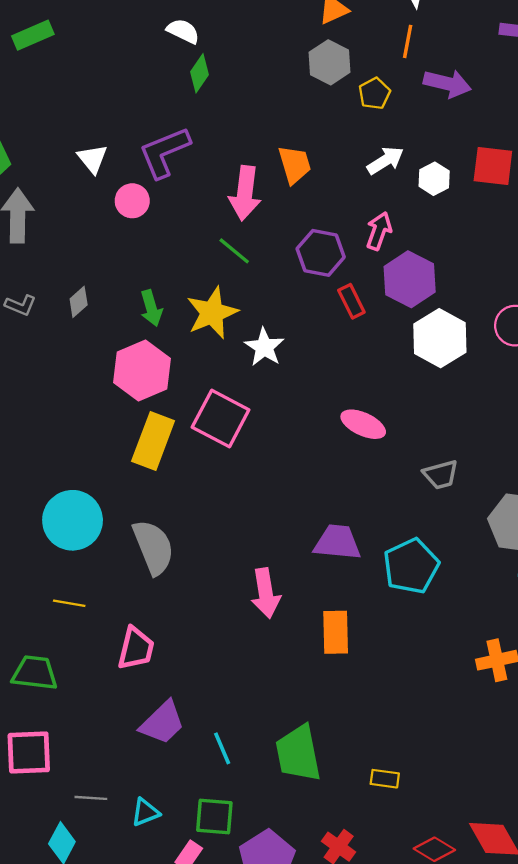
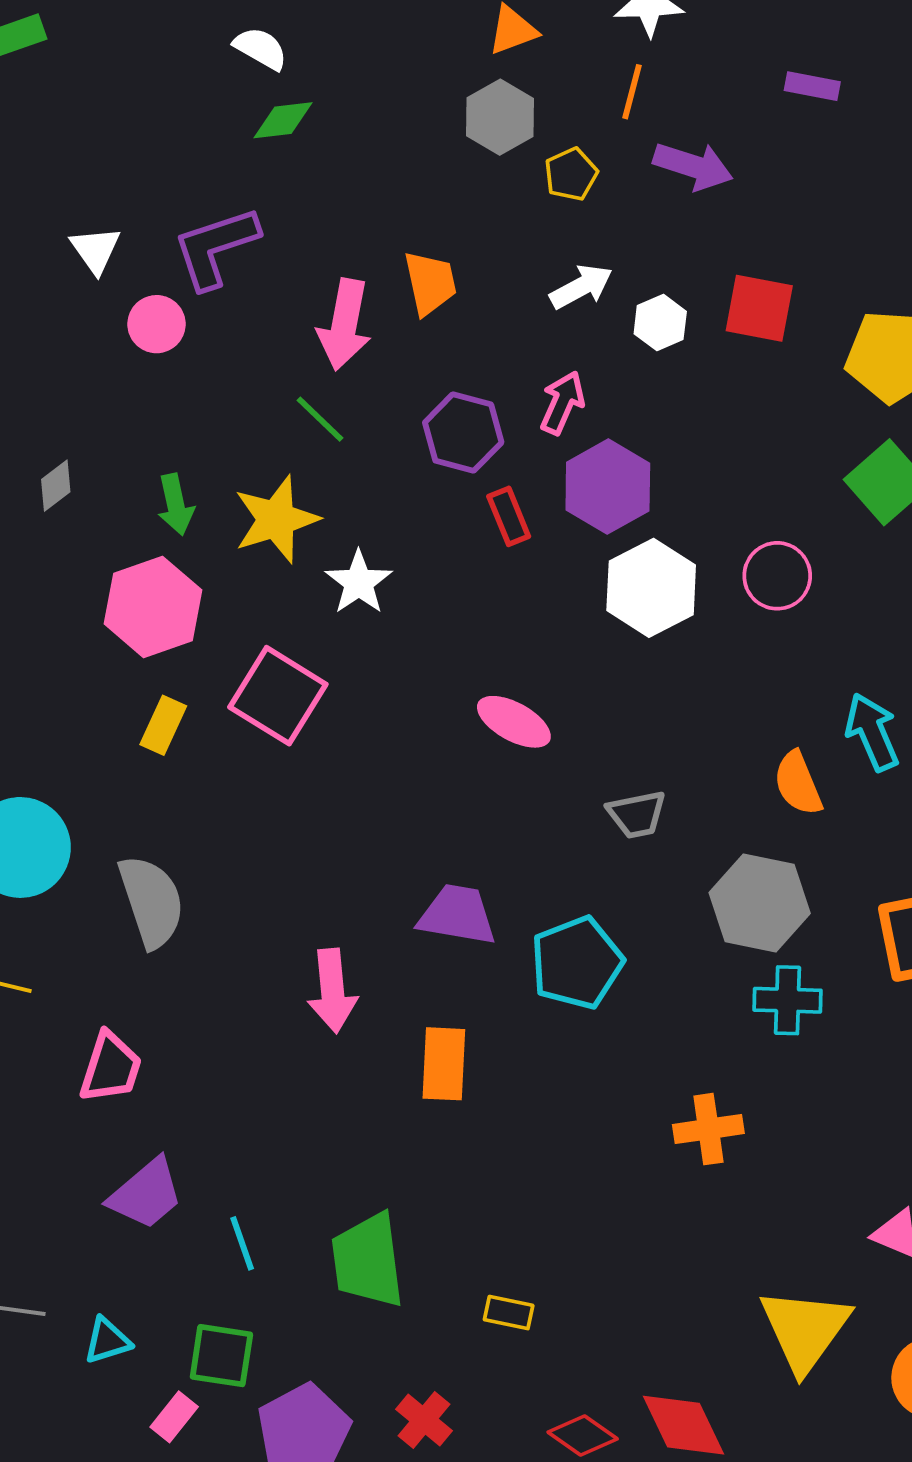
green diamond: (200, 73) -> (283, 120), turned 45
yellow rectangle: (153, 441) -> (163, 725), size x0.6

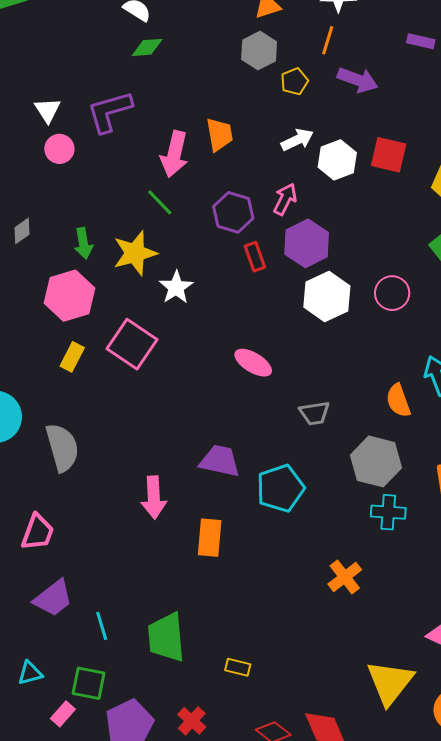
white hexagon: (660, 323) -> (337, 160), size x1.4
pink circle: (156, 324) -> (59, 149), moved
orange cross: (708, 1129) -> (345, 577), turned -32

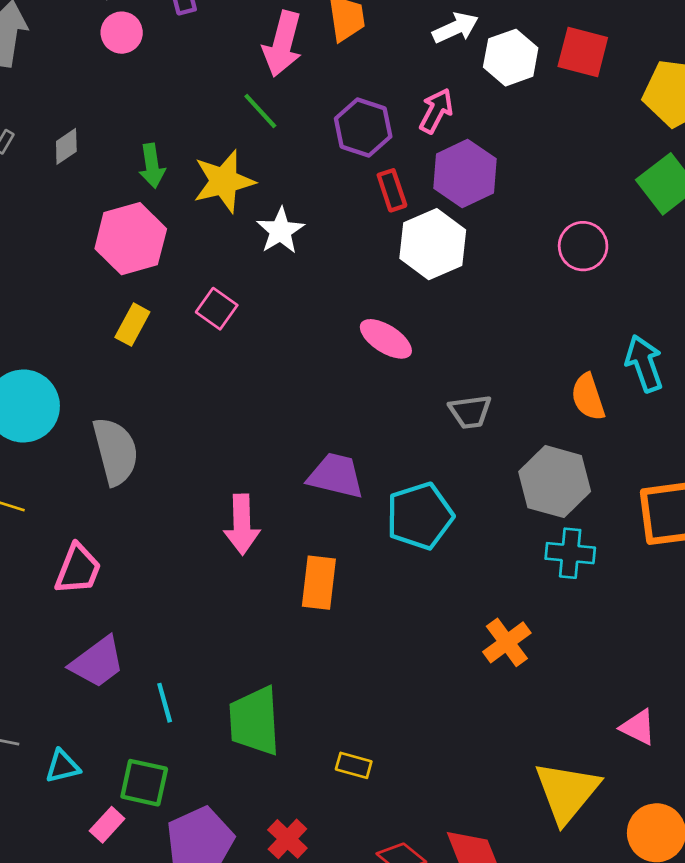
white hexagon: (327, 297) -> (433, 244), moved
pink square: (132, 344) -> (217, 309), size x0.6

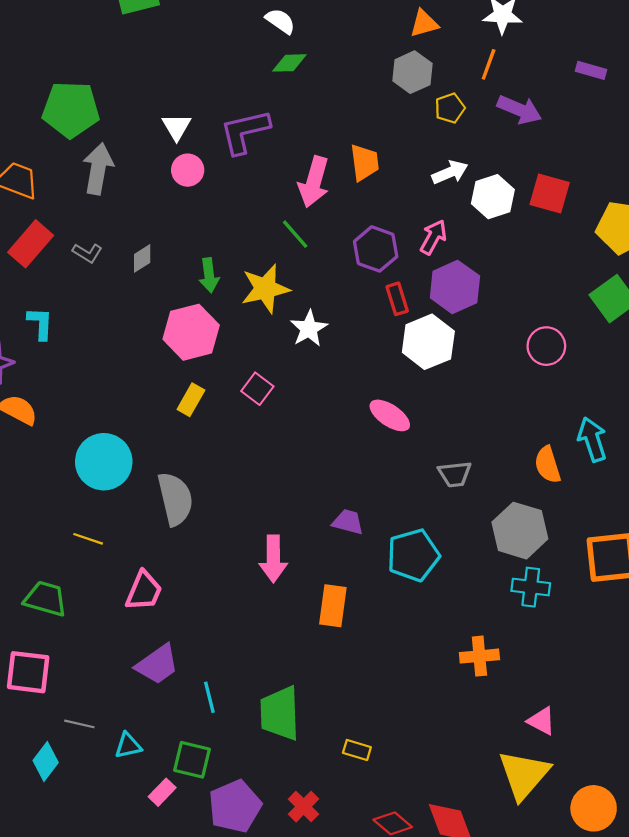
purple trapezoid: (336, 476) -> (348, 522), size x0.7
orange cross: (507, 642) -> (479, 656), turned 30
pink triangle: (638, 727) -> (542, 721), moved

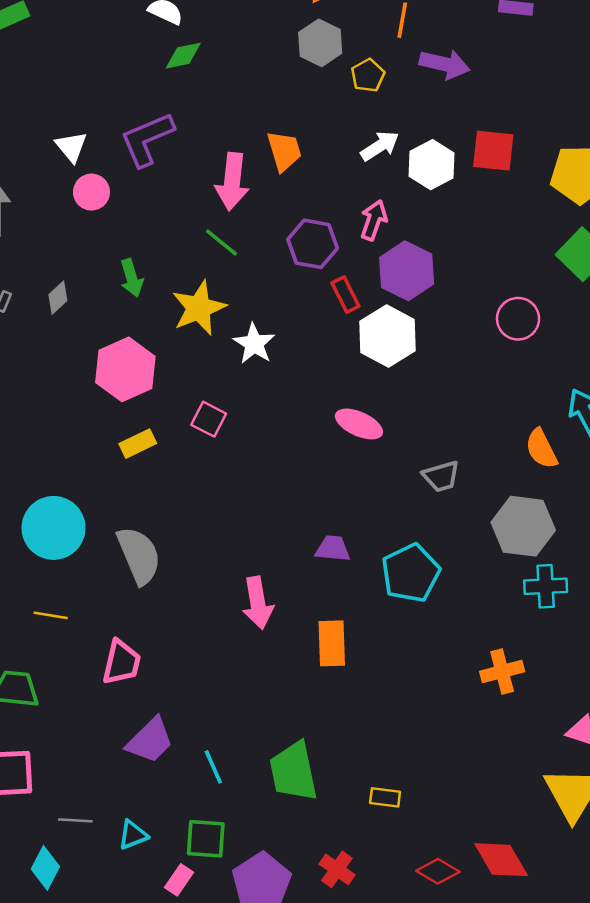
green arrow: (209, 275) -> (132, 278), moved
yellow rectangle: (191, 400) -> (138, 444), turned 44

